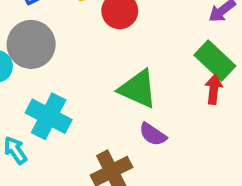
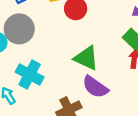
purple semicircle: (153, 134) -> (95, 87), size x1.5

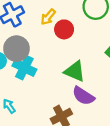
cyan cross: (30, 75) -> (24, 68), moved

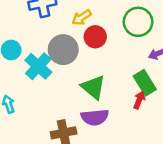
gray circle: (16, 49) -> (63, 50), moved
purple semicircle: (83, 96) -> (95, 117), turned -55

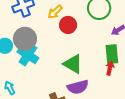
gray circle: (63, 50) -> (25, 39), moved
green rectangle: (145, 83) -> (112, 54), turned 36

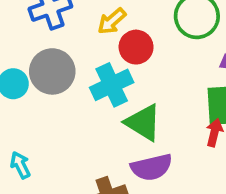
cyan cross: (28, 55) -> (112, 85), moved, turned 30

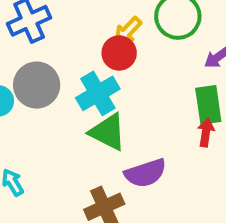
yellow arrow: (112, 21) -> (128, 31), moved
green triangle: (143, 123) -> (108, 132), moved

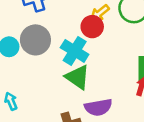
cyan cross: (98, 93) -> (75, 51), turned -36

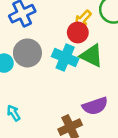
green triangle: (78, 77) -> (92, 56), moved

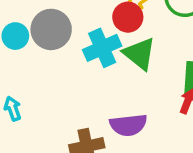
cyan cross: (65, 57) -> (102, 48), turned 30

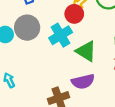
green triangle: (139, 54) -> (86, 51), moved

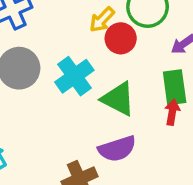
red circle: (74, 14) -> (121, 38), moved

